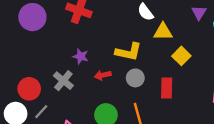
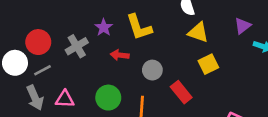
yellow L-shape: (128, 52) -> (139, 27), moved, turned 40
red rectangle: (167, 88) -> (181, 92), turned -60

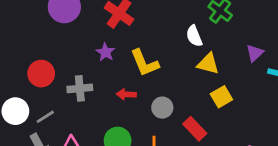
purple star: (104, 27) -> (105, 52), moved
red circle: (38, 42) -> (41, 74), moved
gray cross: (77, 46) -> (80, 88), turned 30

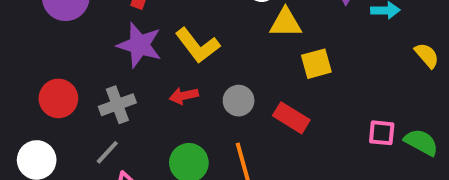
purple star: (105, 52) -> (139, 45), size x1.6
yellow square: (221, 97) -> (316, 64), turned 30
gray line: (45, 117) -> (107, 152), moved

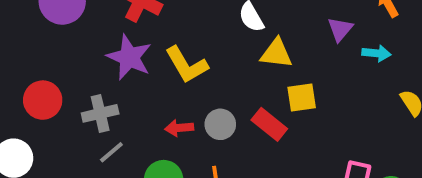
red arrow: (184, 96) -> (179, 128), moved
red rectangle: (291, 118) -> (269, 124), moved
gray line: (107, 152) -> (111, 152), moved

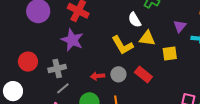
yellow L-shape: (186, 65) -> (122, 45), moved
yellow square: (302, 97) -> (170, 54), moved

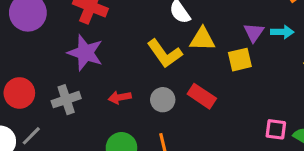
purple triangle: (180, 26) -> (254, 32), moved
red arrow: (98, 76) -> (120, 97), moved
gray line: (63, 88) -> (31, 136), moved

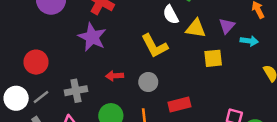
purple triangle: (254, 32) -> (227, 26), moved
yellow triangle: (202, 39) -> (196, 28), moved
red rectangle: (202, 96) -> (179, 104), moved, turned -55
gray cross: (66, 100) -> (76, 91), moved

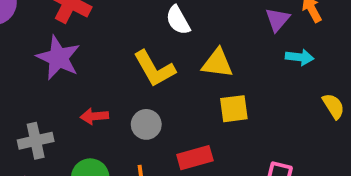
purple triangle: (227, 26) -> (278, 19), moved
yellow triangle: (196, 28) -> (217, 63), moved
yellow square: (213, 58) -> (234, 109), moved

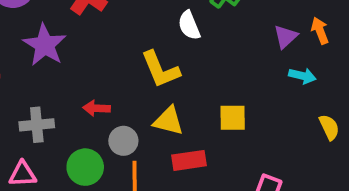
purple star: (58, 58) -> (45, 45), moved
yellow triangle: (217, 63) -> (168, 121), moved
gray circle: (146, 124) -> (123, 141), moved

